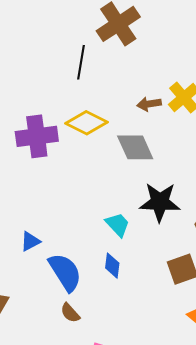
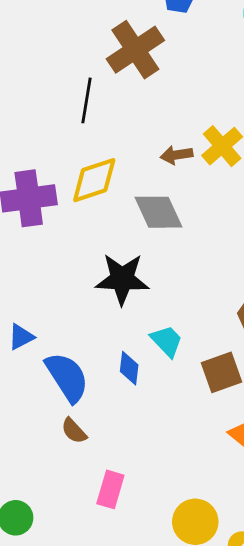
yellow diamond: (86, 123) -> (94, 180), turned -45
black star: (160, 202) -> (122, 279), moved
cyan trapezoid: (118, 225) -> (167, 341), moved

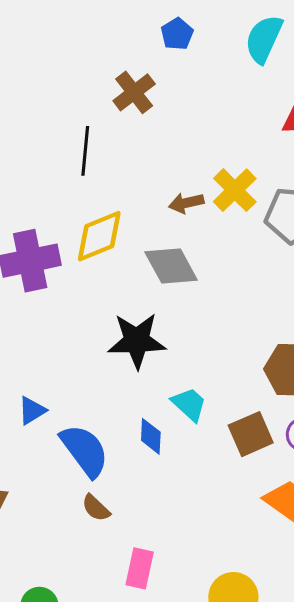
brown cross: (135, 50) -> (134, 92), size x0.7

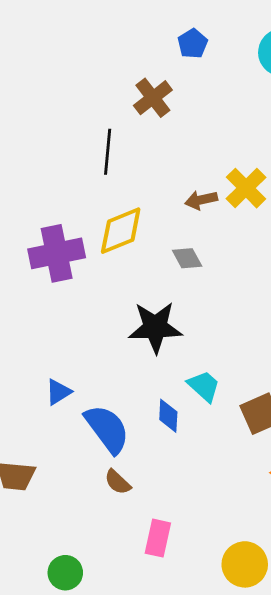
gray diamond: (171, 266) -> (187, 258), size x0.6

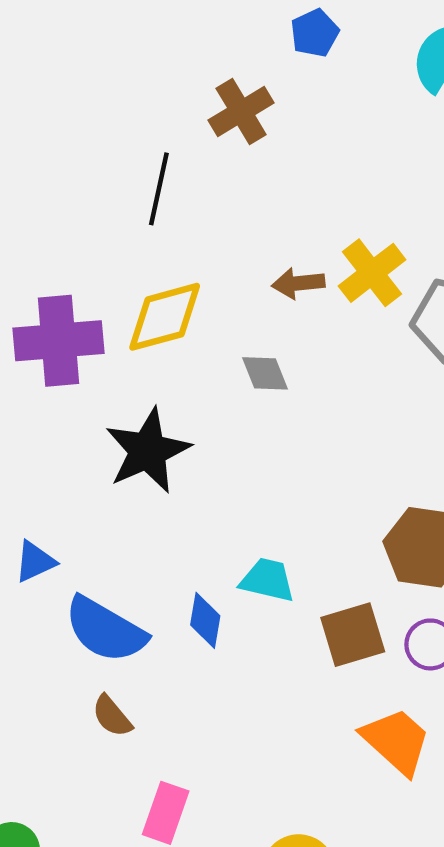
black star: (155, 327) -> (148, 451), moved, turned -30
cyan trapezoid: (204, 386) -> (267, 580), turned -36
blue semicircle: (107, 429) -> (105, 630), turned 150

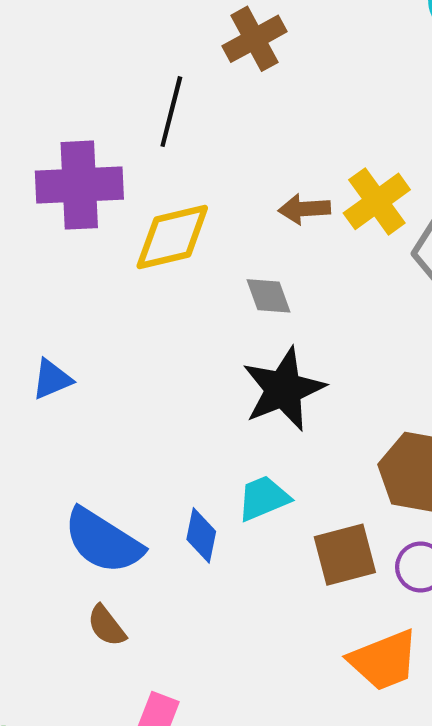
purple cross: (58, 341) -> (79, 185), moved
black star: (148, 451) -> (283, 389), moved
blue triangle: (35, 562) -> (52, 379), moved
cyan trapezoid: (267, 580) -> (263, 498), turned -38
orange trapezoid: (396, 741) -> (384, 660), turned 114

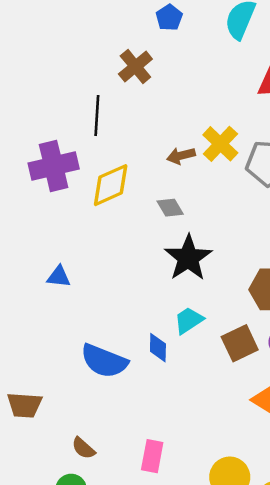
blue triangle: (52, 379) -> (59, 277), turned 40
brown semicircle: (107, 626) -> (83, 448), moved

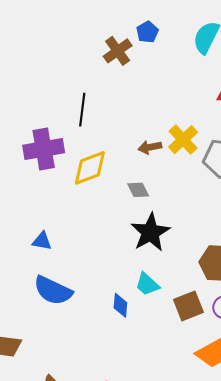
brown cross: (135, 66) -> (118, 51), moved
cyan trapezoid: (189, 320) -> (147, 284), turned -108
blue semicircle: (104, 361) -> (53, 290), moved

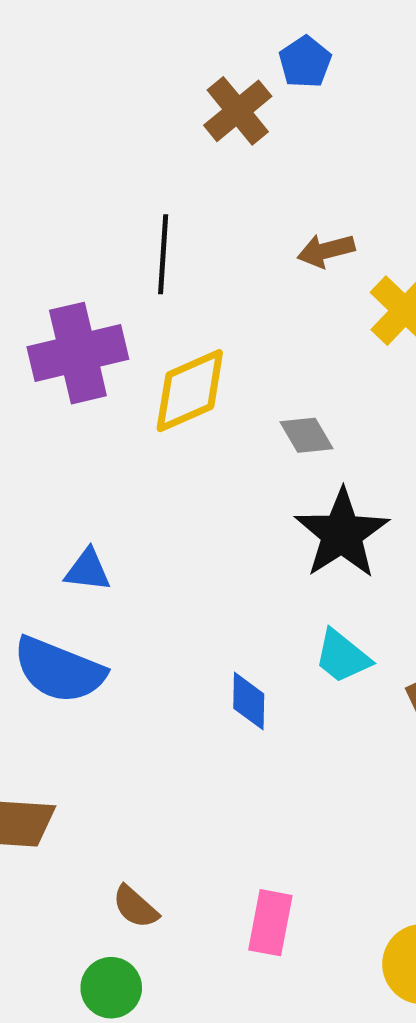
brown arrow: (150, 147) -> (326, 251), moved
blue semicircle: (53, 290) -> (59, 670), moved
blue diamond: (120, 305) -> (249, 701), moved

